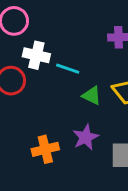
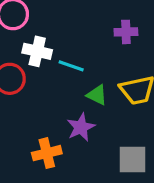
purple star: (86, 137) -> (81, 127), moved

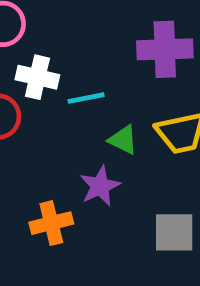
purple cross: (126, 32) -> (165, 49), size x1.6
cyan line: (71, 66) -> (86, 98), turned -30

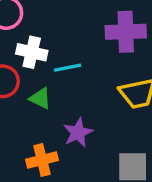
green triangle: (123, 140) -> (40, 98), moved

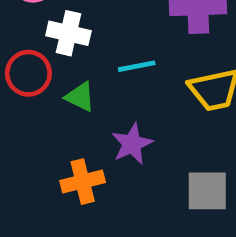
cyan line: (68, 68) -> (137, 66), moved

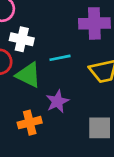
green triangle: (80, 97) -> (28, 75), size x1.5

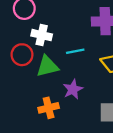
green triangle: (28, 75) -> (47, 66), turned -40

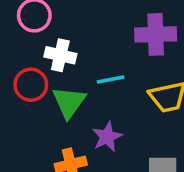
green triangle: (47, 66) -> (69, 102), turned -40

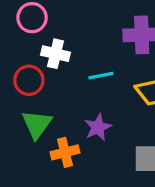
green triangle: (69, 102) -> (37, 124), moved

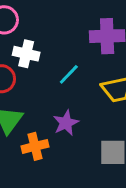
cyan line: (101, 76) -> (69, 74), turned -35

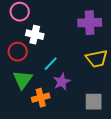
cyan line: (69, 74) -> (51, 64), moved

